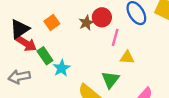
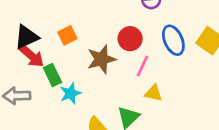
brown star: (86, 23) -> (101, 59), moved, size x1.5

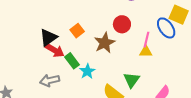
blue ellipse: (173, 40) -> (166, 28), moved
pink line: (142, 66) -> (146, 40), moved
yellow triangle: (153, 93) -> (146, 52), moved

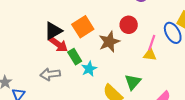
orange square: (77, 31) -> (83, 27), size x1.5

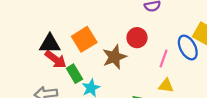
black triangle: (53, 31) -> (50, 44), turned 30
yellow triangle: (150, 55) -> (166, 86), moved

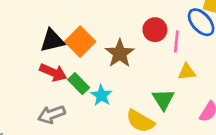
red circle: (137, 38) -> (155, 30), moved
black triangle: (50, 44) -> (52, 41), moved

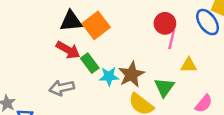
pink line: (176, 42) -> (172, 39), moved
brown star: (120, 53) -> (131, 74), moved
cyan star: (101, 95) -> (109, 76), turned 30

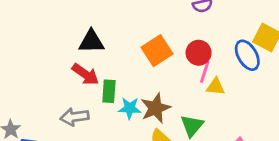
orange square: (96, 25) -> (157, 51), moved
green rectangle: (90, 63) -> (109, 91), turned 36
yellow triangle: (189, 65) -> (216, 87), moved

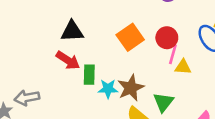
gray arrow: (75, 117) -> (27, 98), moved

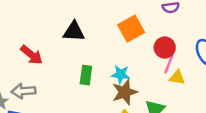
orange square: (130, 37) -> (131, 29), moved
red arrow: (68, 60) -> (32, 55), moved
cyan star: (108, 89) -> (121, 74), moved

